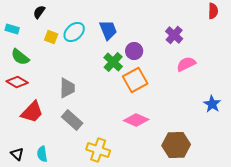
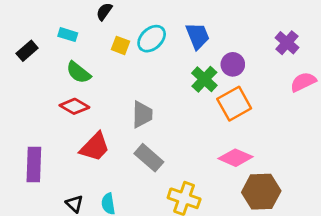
brown hexagon: (176, 145) -> (261, 192), moved

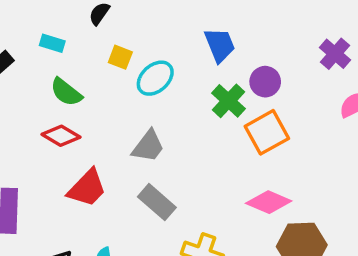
cyan ellipse: (152, 39) -> (155, 78), moved
gray trapezoid: (142, 114) -> (148, 146), turned 36

